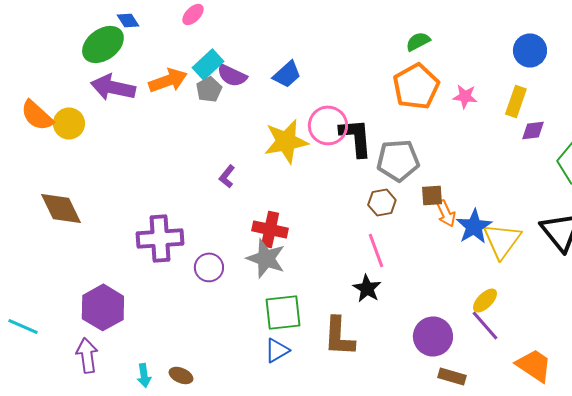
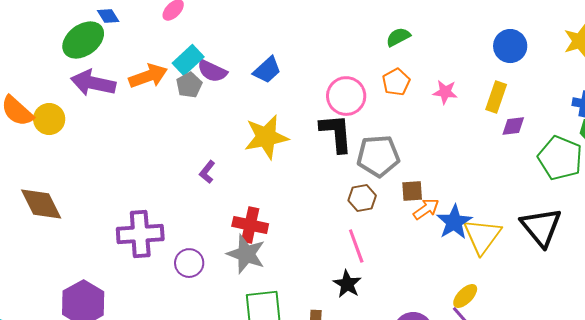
orange pentagon: (416, 86) -> (396, 82), size x0.6
pink circle: (328, 125) -> (346, 96), moved
orange arrow: (446, 213) -> (426, 209), turned -100

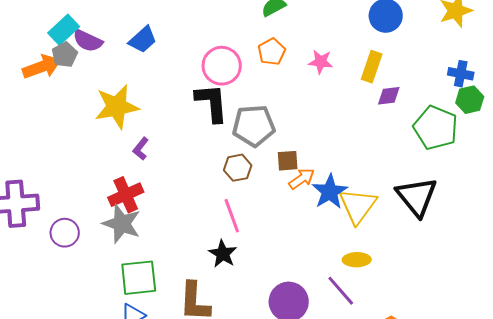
orange arrow: (148, 76) -> (42, 67), moved
yellow star: (266, 137) -> (117, 107), moved
purple L-shape: (207, 172) -> (141, 149), moved
red cross: (250, 225) -> (126, 195), turned -36
yellow ellipse: (465, 296) -> (357, 260), moved, turned 44

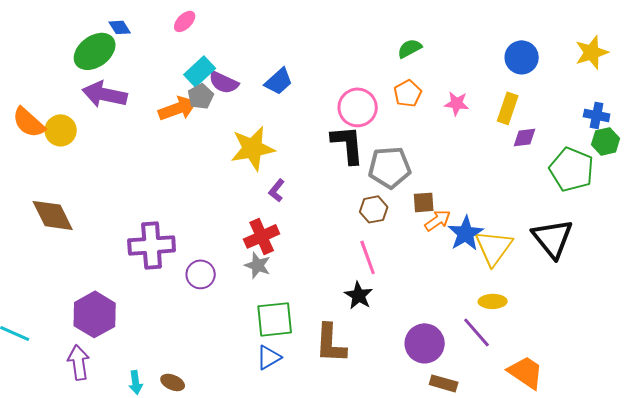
gray star: (122, 224) -> (258, 265), size x0.7

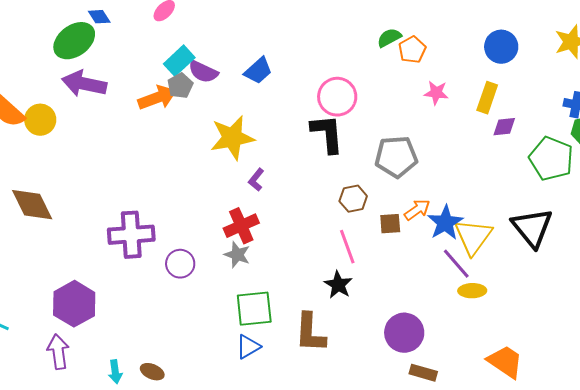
orange pentagon: (408, 93) -> (412, 50), moved
gray pentagon: (390, 167) -> (396, 157), moved
brown square: (424, 202) -> (390, 224), moved
purple line: (477, 332) -> (456, 264), moved

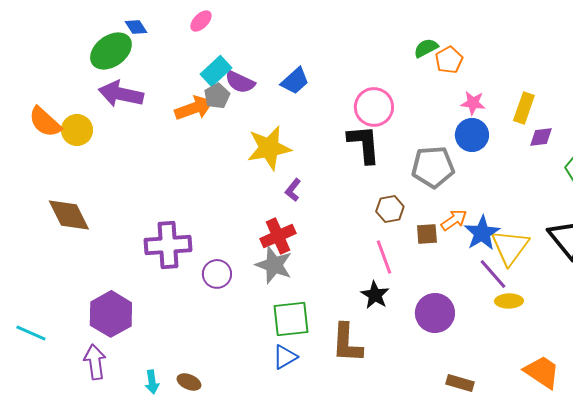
blue circle: (501, 47) -> (472, 135), moved
gray star: (237, 255) -> (274, 265), size x1.4
purple circle: (404, 333) -> (435, 313), moved

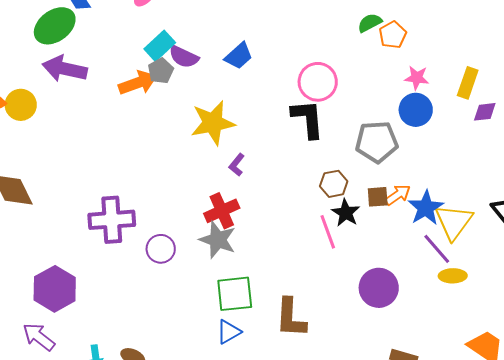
brown square: (427, 234) -> (378, 197), moved
black star: (375, 295) -> (346, 213), moved
purple arrow: (95, 362) -> (39, 337), turned -44

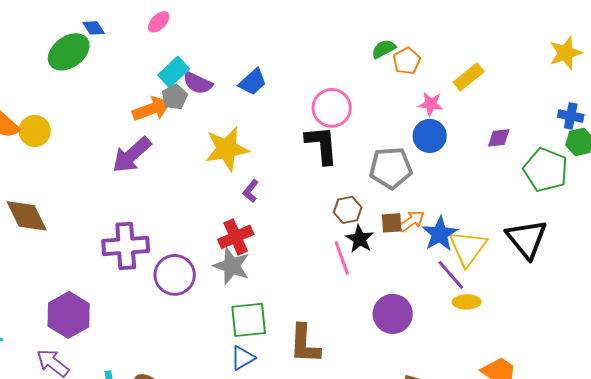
purple arrow: (65, 69) -> (132, 155), moved, turned -54
yellow rectangle: (468, 83) -> (469, 77), moved, turned 32
purple circle: (161, 249) -> (175, 275), size x1.4

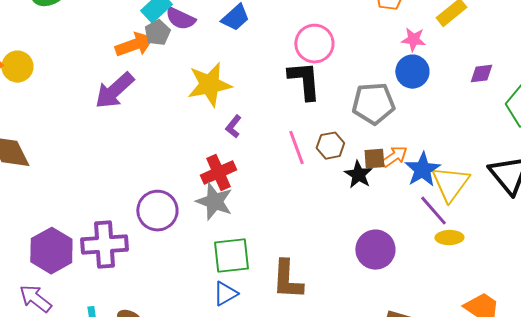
black star: (360, 239) -> (358, 175), moved
purple cross: (126, 246) -> (104, 245), moved
pink line: (342, 258) -> (296, 148), moved

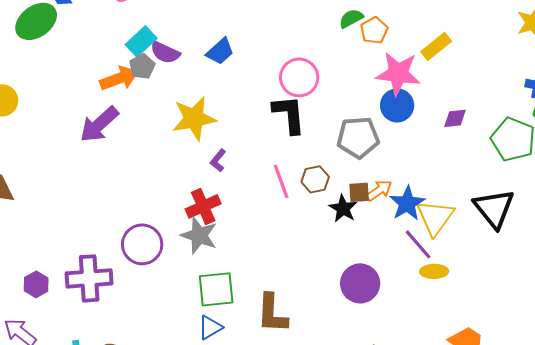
pink star: (413, 40) -> (398, 73), size x1.8
purple diamond: (481, 74) -> (455, 118), moved
purple hexagon: (51, 251) -> (36, 284), size x0.6

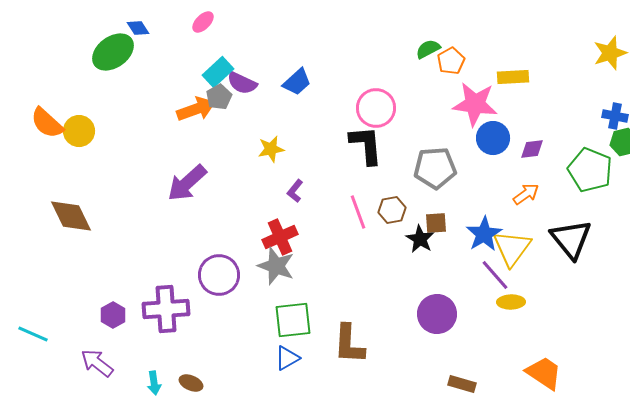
yellow rectangle: (436, 46) -> (513, 77), turned 36
blue circle: (397, 105) -> (493, 138), moved
yellow star: (194, 118) -> (271, 149), size x0.6
purple arrow: (99, 124) -> (187, 183), moved
orange arrow: (379, 190) -> (526, 194), moved

